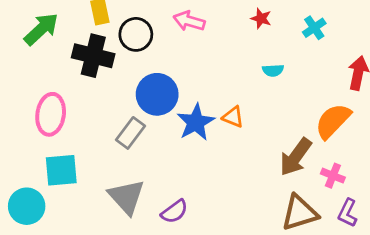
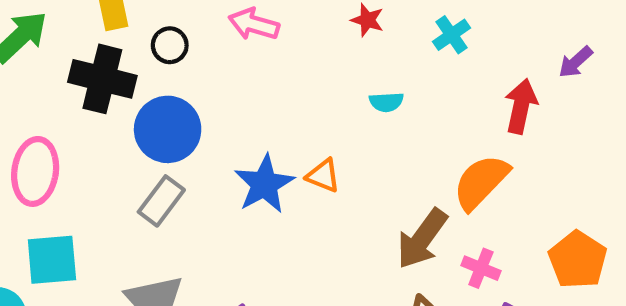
black circle: (136, 34) -> (170, 45), size x0.7
blue circle: (157, 94) -> (168, 129), moved

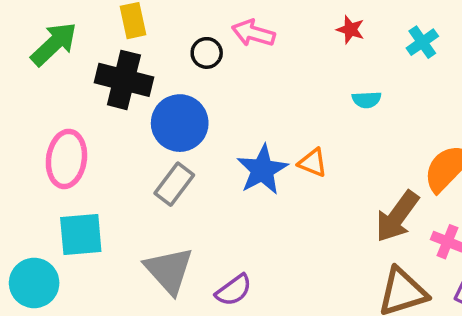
black circle: (170, 45) -> (207, 53), moved

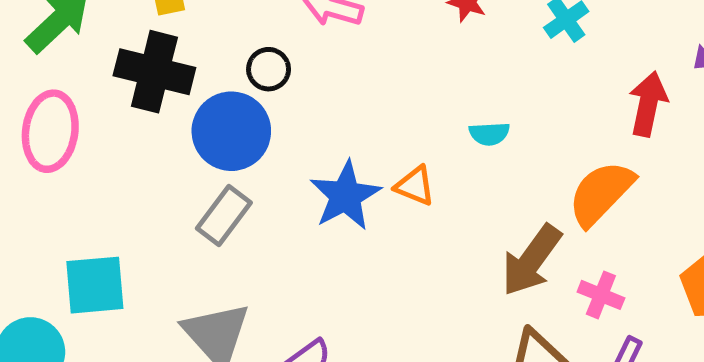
black circle: (207, 53) -> (269, 69), moved
cyan semicircle: (367, 100) -> (489, 134), moved
pink ellipse: (66, 159) -> (50, 131), moved

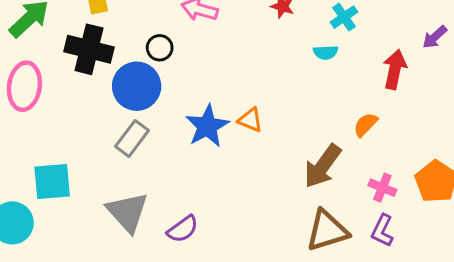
cyan semicircle: (489, 134) -> (326, 52), moved
orange semicircle: (601, 193) -> (366, 125), size x0.6
pink cross: (601, 295) -> (382, 188), moved

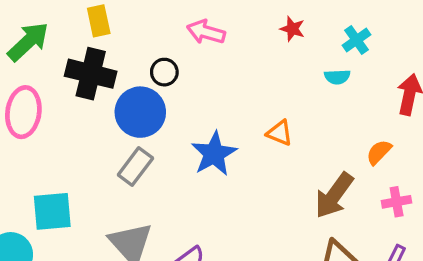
orange triangle: (250, 120) -> (280, 133), moved
pink cross: (382, 188) -> (397, 202), moved, turned -32

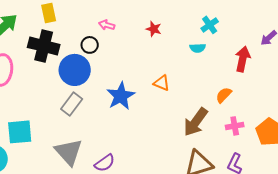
red star: (292, 29) -> (154, 29), moved
pink arrow: (206, 32) -> (107, 25), moved, size x0.7

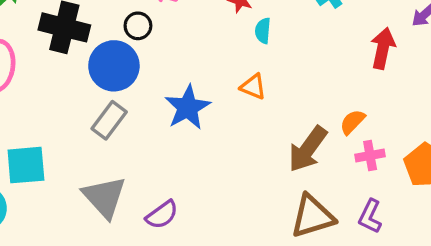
cyan semicircle: (198, 48) -> (263, 31), moved, turned 98
orange semicircle: (224, 95) -> (352, 122), moved

